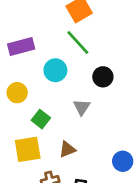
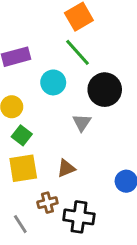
black circle: (103, 77) -> (105, 90), size x1.5
green square: (41, 119) -> (22, 135), moved

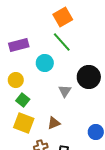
black circle: (105, 90) -> (89, 77), moved
yellow square: (23, 168) -> (24, 123), turned 30

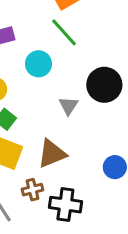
brown triangle: (54, 123) -> (52, 154), size x1.5

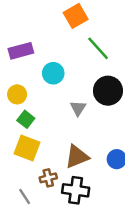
green line: (64, 32) -> (98, 48), moved
brown triangle: (52, 154) -> (77, 157), moved

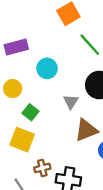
green square: (26, 119) -> (30, 112), moved
brown triangle: (77, 157) -> (86, 130), moved

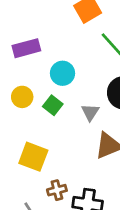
green square: (30, 112) -> (53, 105), moved

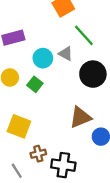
gray triangle: (90, 112) -> (66, 54), moved, turned -35

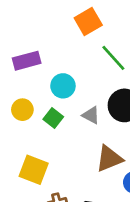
gray triangle: (66, 54) -> (91, 115), moved

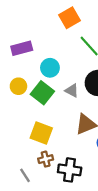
green square: (53, 118) -> (42, 93), size x1.5
yellow square: (34, 170) -> (41, 133), moved

